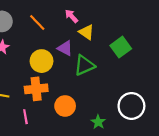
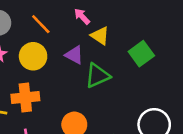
yellow circle: (42, 61) -> (33, 56), moved
orange cross: (36, 89) -> (25, 97), moved

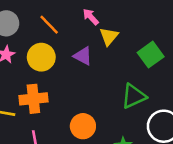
yellow triangle: (100, 36) -> (109, 36), turned 36
green triangle: (97, 76) -> (134, 96), moved

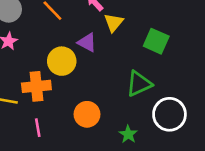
green square: (151, 55) -> (156, 41), turned -30
yellow circle: (41, 57) -> (62, 61), moved

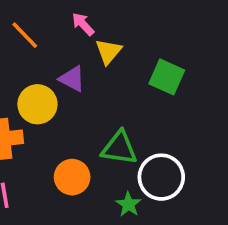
green triangle: (139, 84) -> (119, 148), moved, turned 32
white circle: (169, 114) -> (161, 177), moved

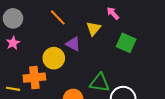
pink arrow: (83, 24) -> (113, 13), moved
orange line: (25, 35) -> (58, 17), moved

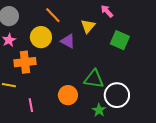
yellow circle: (54, 58) -> (41, 37), moved
orange cross: (34, 78) -> (25, 62), moved

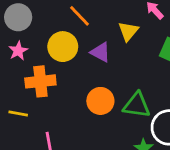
orange circle: (68, 95) -> (100, 101), moved

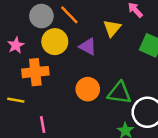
gray circle: (18, 17) -> (41, 16), moved

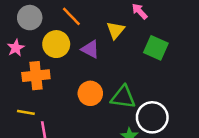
gray circle: (41, 16) -> (30, 18), moved
yellow line: (16, 100) -> (26, 112), moved

